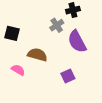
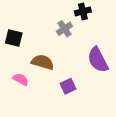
purple semicircle: (77, 41) -> (98, 60), moved
purple square: (68, 76) -> (68, 86), moved

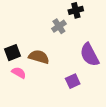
black square: (14, 38) -> (12, 53), moved, turned -35
purple square: (68, 86) -> (73, 81), moved

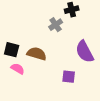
black square: (12, 53) -> (12, 50), turned 35
purple square: (73, 81) -> (69, 77), turned 32

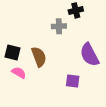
gray cross: (56, 25) -> (59, 26), turned 32
brown semicircle: (37, 54) -> (39, 57), turned 54

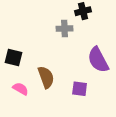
brown semicircle: (39, 57) -> (46, 77), moved
pink semicircle: (19, 73) -> (20, 89), moved

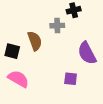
brown semicircle: (46, 77) -> (35, 41), moved
pink semicircle: (20, 89) -> (18, 79), size x1.5

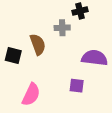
purple semicircle: (87, 53) -> (95, 58), turned 125
pink semicircle: (18, 79) -> (31, 94), moved, turned 85

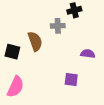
purple semicircle: (95, 58) -> (88, 54), size x0.6
pink semicircle: (31, 94) -> (15, 87), moved

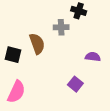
black cross: (74, 10) -> (79, 11), turned 32
purple square: (71, 79) -> (75, 84), turned 32

